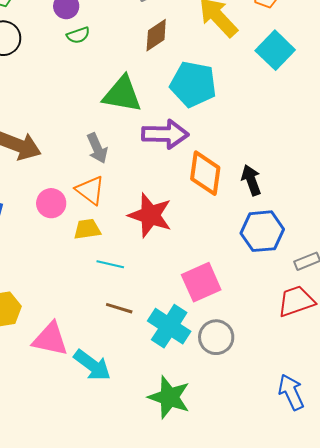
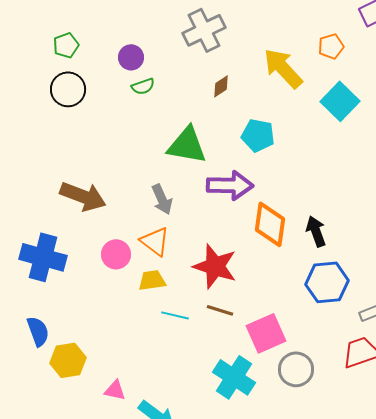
brown diamond: (156, 35) -> (221, 86), size x0.7
cyan pentagon: (193, 84) -> (258, 135), size x0.7
brown line: (119, 308) -> (220, 310), moved
gray circle: (216, 337) -> (296, 369), moved
pink triangle: (50, 339) -> (115, 390), size x0.6

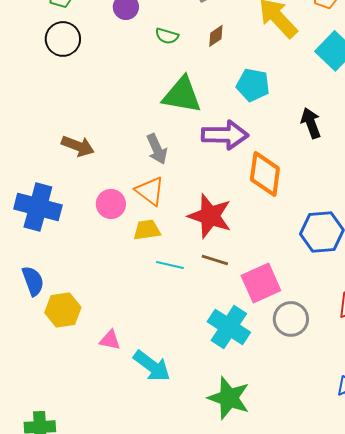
green semicircle: (143, 86) -> (167, 36), moved, turned 35
brown arrow: (83, 196) -> (78, 146), size x0.7
black arrow: (316, 231) -> (311, 123), moved

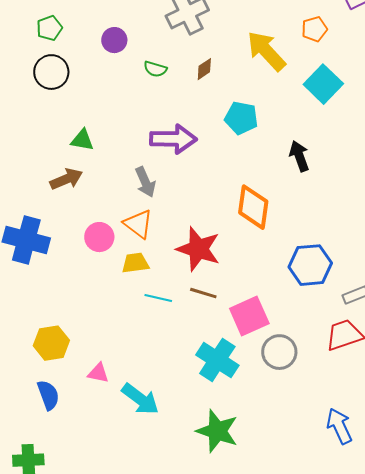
green triangle: (182, 95) -> (82, 140), moved, size x0.6
purple arrow: (225, 135) -> (173, 139), moved
brown arrow: (78, 146) -> (66, 179), turned -44
blue semicircle: (33, 281) -> (48, 395), moved

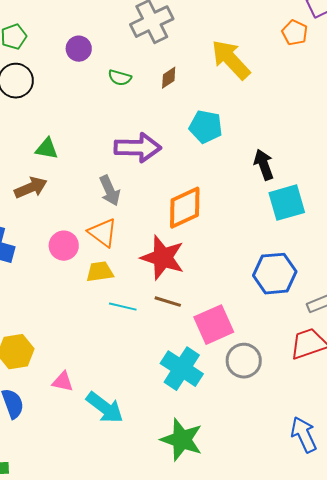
orange pentagon: (314, 29) -> (295, 33), moved, turned -30
cyan square: (323, 84) -> (287, 203), moved, turned 30
orange diamond: (253, 207) -> (185, 208), moved, turned 57

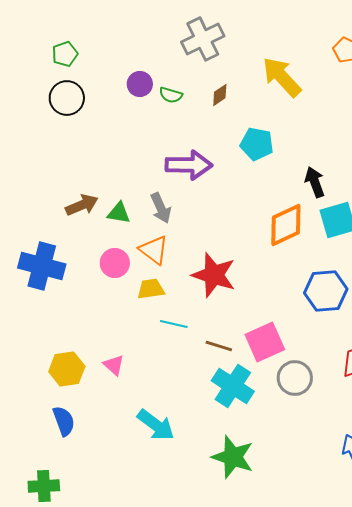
purple circle: (79, 49) -> (140, 84), moved
green triangle: (47, 149) -> (119, 213), moved
orange diamond: (185, 208) -> (286, 225), moved
brown line: (168, 302) -> (219, 346), moved
pink triangle: (63, 382) -> (114, 365), moved, turned 30

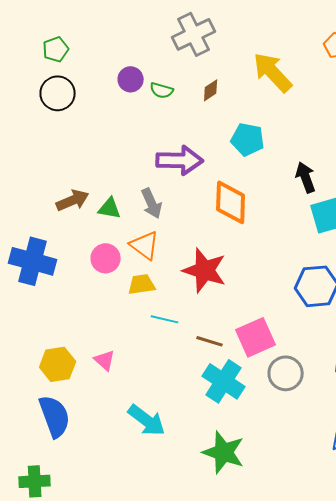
orange diamond: (286, 225) -> (231, 202), moved, turned -63
blue semicircle: (64, 421) -> (55, 416), size x1.4

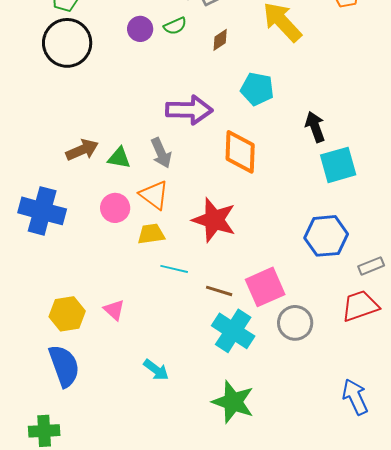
green semicircle: (162, 90) -> (175, 26), moved, turned -40
black circle: (58, 93) -> (67, 43), size x1.4
cyan arrow: (147, 420) -> (156, 370), size x0.7

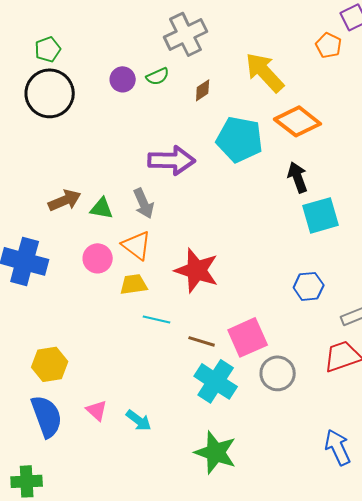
cyan pentagon: (257, 89) -> (240, 139), size x1.4
orange diamond: (240, 152) -> (298, 121), moved, turned -54
blue hexagon: (326, 236) -> (309, 286), size x0.7
pink triangle: (114, 310) -> (97, 410), moved

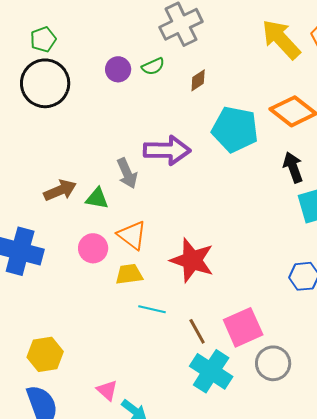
yellow arrow: (265, 72) -> (281, 39), moved
gray arrow: (144, 203) -> (127, 173), moved
brown line: (202, 341) -> (197, 331), turned 44
pink triangle: (97, 410) -> (107, 390), moved

